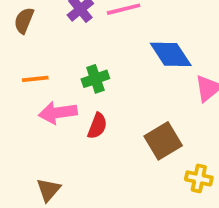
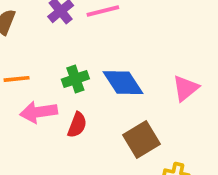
blue diamond: (171, 54) -> (123, 83), moved

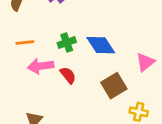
pink triangle: (185, 88) -> (145, 62), moved
red semicircle: (77, 125) -> (68, 75), turned -60

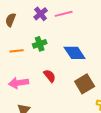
green cross: (67, 42) -> (40, 44), moved
pink arrow: (41, 66) -> (19, 83), moved

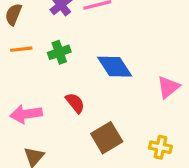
orange line: (17, 51) -> (21, 49), moved
brown square: (85, 84) -> (107, 138), moved

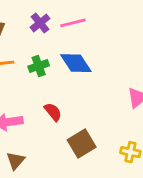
blue diamond: (115, 67) -> (76, 63), moved

